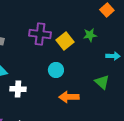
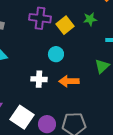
green triangle: (102, 82) -> (102, 66), turned 35
white cross: (18, 89) -> (39, 79), moved

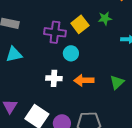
purple cross: (40, 18) -> (55, 32), moved
green triangle: (102, 66) -> (117, 82), moved

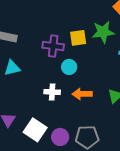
green star: (105, 18) -> (103, 32), size x1.6
yellow square: (80, 24) -> (78, 38), turned 30

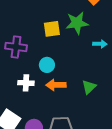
purple cross: (53, 46) -> (16, 47), moved
cyan circle: (69, 67) -> (47, 65), moved

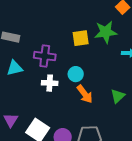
white cross: (26, 83) -> (50, 83), moved
orange arrow: (56, 85) -> (85, 94), turned -126

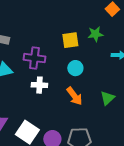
green star: (106, 32) -> (95, 34), size x0.7
cyan circle: (76, 74) -> (75, 68), moved

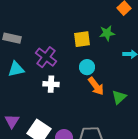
purple cross: (34, 58) -> (46, 57), turned 30
orange arrow: (74, 96) -> (96, 86), moved

